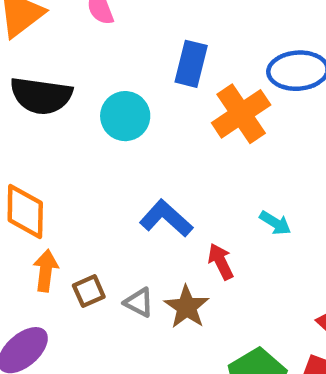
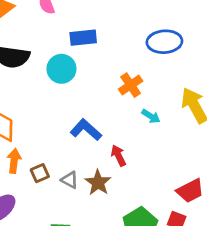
blue rectangle: (191, 64) -> (83, 38), moved, turned 70
orange cross: (241, 114) -> (131, 85), moved, size x0.7
cyan arrow: (275, 223) -> (151, 116), moved

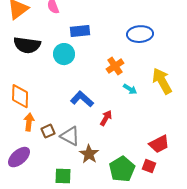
red arrow: (118, 155) -> (106, 118), turned 56
gray triangle: (70, 180) -> (70, 136), size x1.5
brown star: (98, 183) -> (89, 154), moved

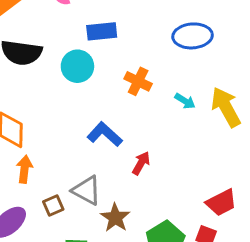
orange cross: (115, 66) -> (138, 81), moved, turned -30
cyan arrow: (130, 89) -> (185, 101), moved
brown square: (48, 131) -> (53, 206), moved

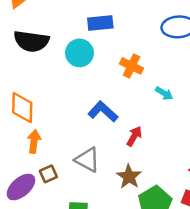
cyan arrow: (185, 101) -> (164, 93), moved
brown square: (53, 206) -> (48, 174), moved
brown star: (115, 218) -> (129, 177), moved

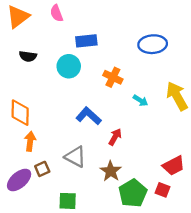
black semicircle: (31, 41) -> (28, 56), size x0.6

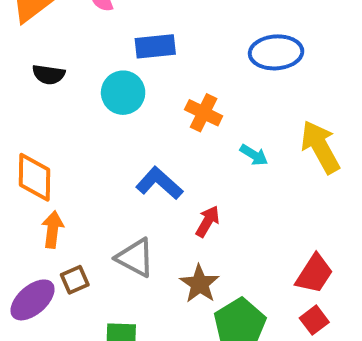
red trapezoid: (174, 166) -> (314, 274), turned -30
red square: (163, 190) -> (314, 320), moved, turned 32

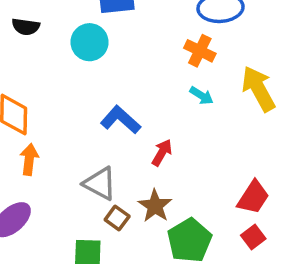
orange cross: (204, 113) -> (200, 51), moved
brown square: (75, 280) -> (117, 218), moved, turned -30

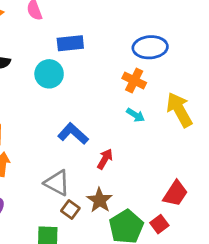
red square: (253, 237) -> (159, 224), moved

